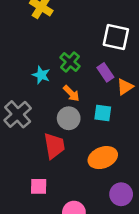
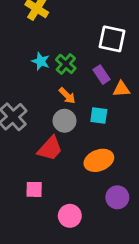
cyan star: (41, 75) -> (41, 61), moved
orange triangle: (125, 87) -> (121, 89), turned 30
red trapezoid: (54, 146) -> (50, 148), turned 52

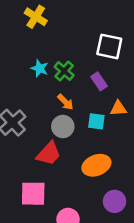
orange triangle: (121, 89) -> (118, 108), moved
pink square: (34, 189) -> (33, 194), size x1.5

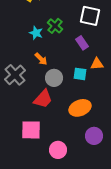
green cross: (64, 71) -> (55, 26), moved
orange arrow: (65, 102) -> (41, 59), moved

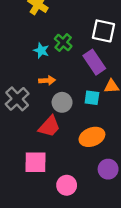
purple rectangle: (82, 43) -> (94, 62), size x1.5
orange arrow: (41, 59) -> (47, 80), turned -48

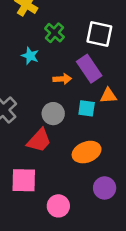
green cross: (63, 42) -> (54, 33), moved
orange arrow: (47, 80) -> (62, 79), moved

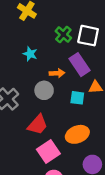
green cross: (54, 33) -> (63, 35), moved
gray circle: (53, 114) -> (44, 90), moved
pink square: (24, 180) -> (48, 152), moved, turned -35

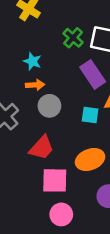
orange arrow: (57, 73) -> (35, 85), moved
pink square: (48, 152) -> (55, 180), turned 35

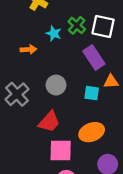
cyan star: (32, 61) -> (54, 33), moved
orange arrow: (35, 85) -> (28, 49), moved

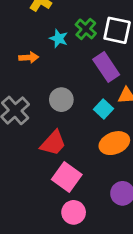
cyan square: (92, 93) -> (103, 109), turned 35
orange ellipse: (92, 132) -> (114, 143), moved
pink square: (61, 150) -> (67, 177), turned 35

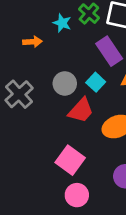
cyan square: (103, 109) -> (96, 82), moved
red trapezoid: (53, 143) -> (81, 110), moved

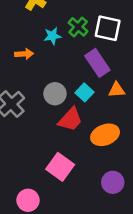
cyan star: (62, 23) -> (52, 36), turned -30
pink circle: (77, 195) -> (28, 200), moved

